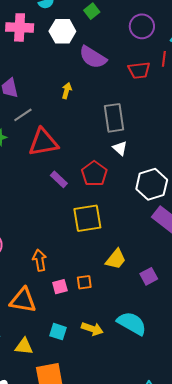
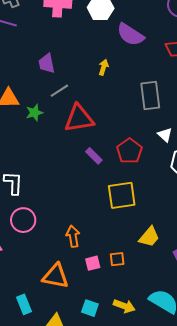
white triangle: (120, 148) -> (165, 135), moved

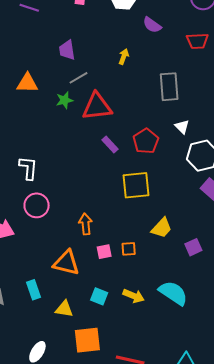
purple semicircle: (130, 35) -> (152, 25), size x0.7
green star: (34, 113) -> (64, 100), moved

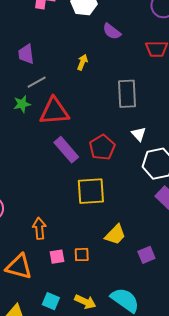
purple rectangle: (110, 144) -> (66, 150), size x1.5

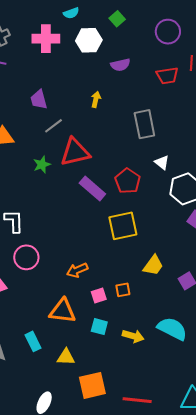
purple semicircle: (112, 31) -> (120, 65), turned -42
green star: (22, 104) -> (42, 165), moved
orange arrow: (39, 228) -> (77, 270), turned -100
cyan square: (51, 301) -> (99, 327), moved

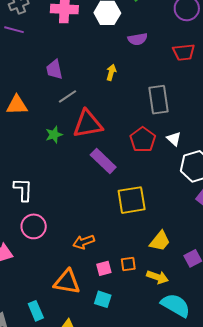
red pentagon: (128, 181) -> (143, 140), moved
yellow arrow: (133, 336) -> (157, 277), moved

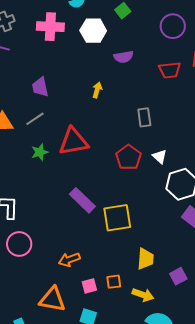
gray line: (68, 96) -> (35, 119), moved
gray rectangle: (159, 100) -> (144, 117), size x0.7
purple rectangle: (103, 161) -> (82, 200), moved
yellow trapezoid: (160, 241) -> (145, 259), turned -35

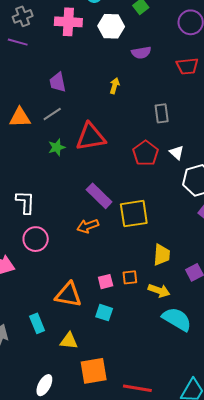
orange arrow: (69, 260) -> (88, 226), moved

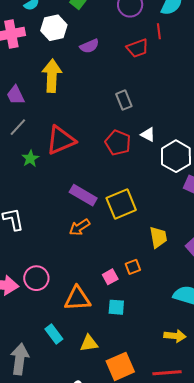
yellow arrow: (115, 86) -> (52, 76), moved, size x2.0
pink circle: (36, 239) -> (36, 278), moved
yellow arrow: (159, 291) -> (175, 336), moved

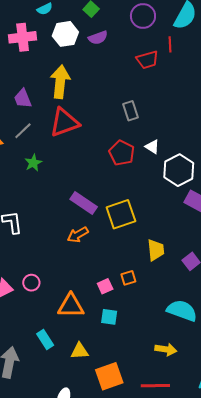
purple semicircle: (89, 46) -> (98, 38), moved
red triangle: (61, 140) -> (64, 122), moved
pink circle: (36, 278) -> (31, 283), size x0.7

